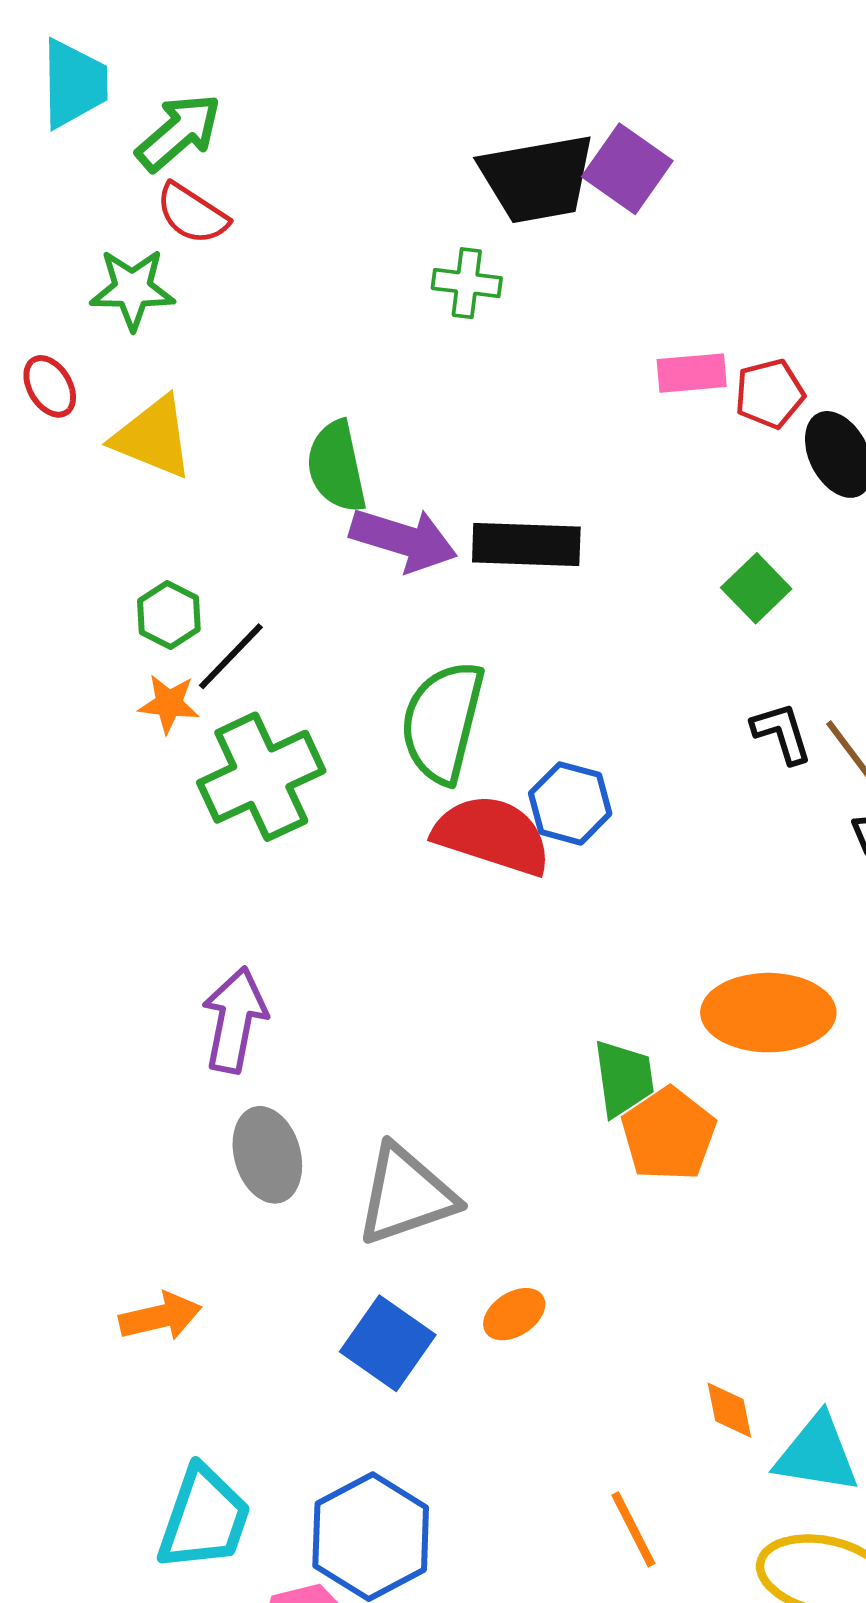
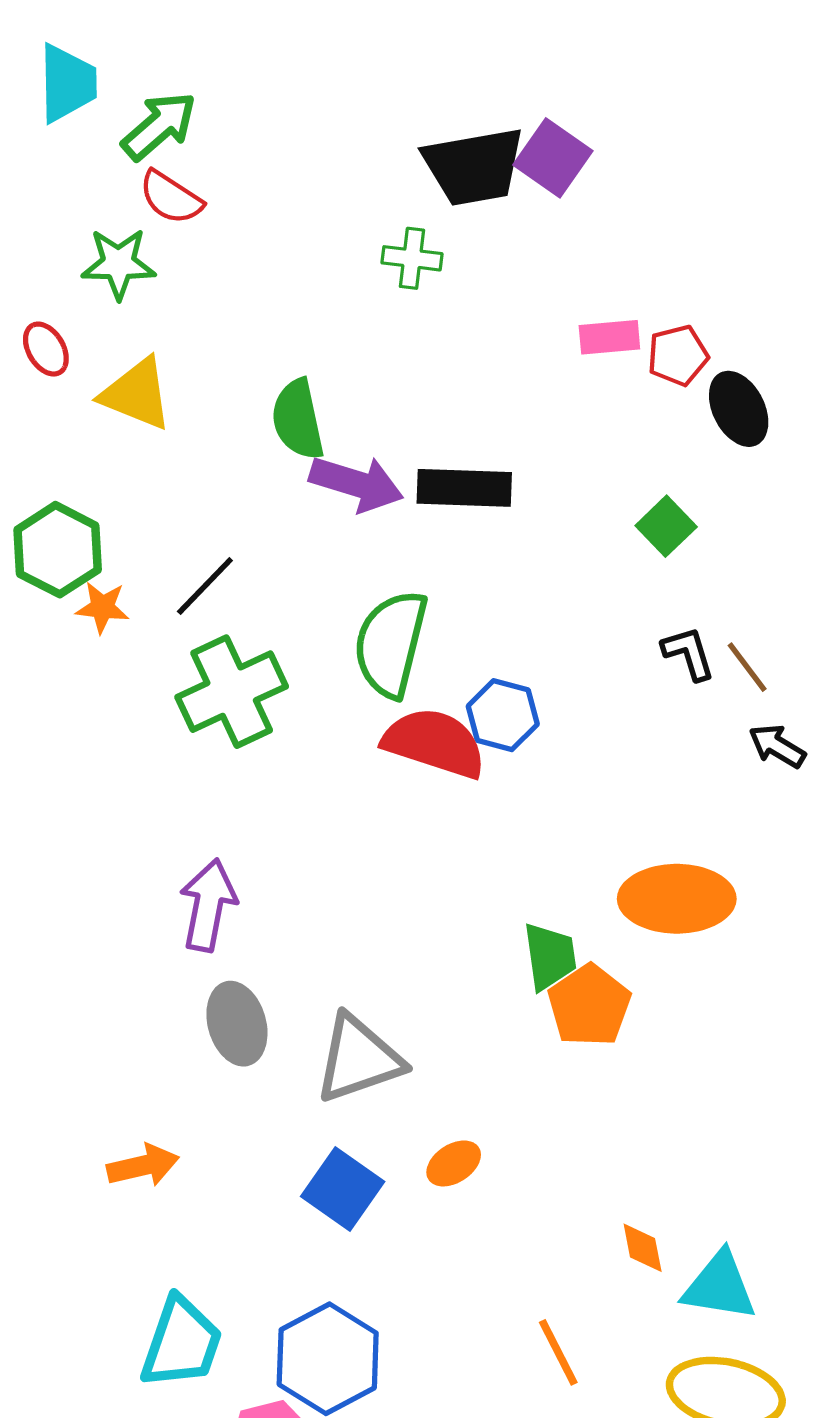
green hexagon: (169, 615) -> (58, 550), moved, size x1.6
orange star: (169, 704) -> (102, 607), moved

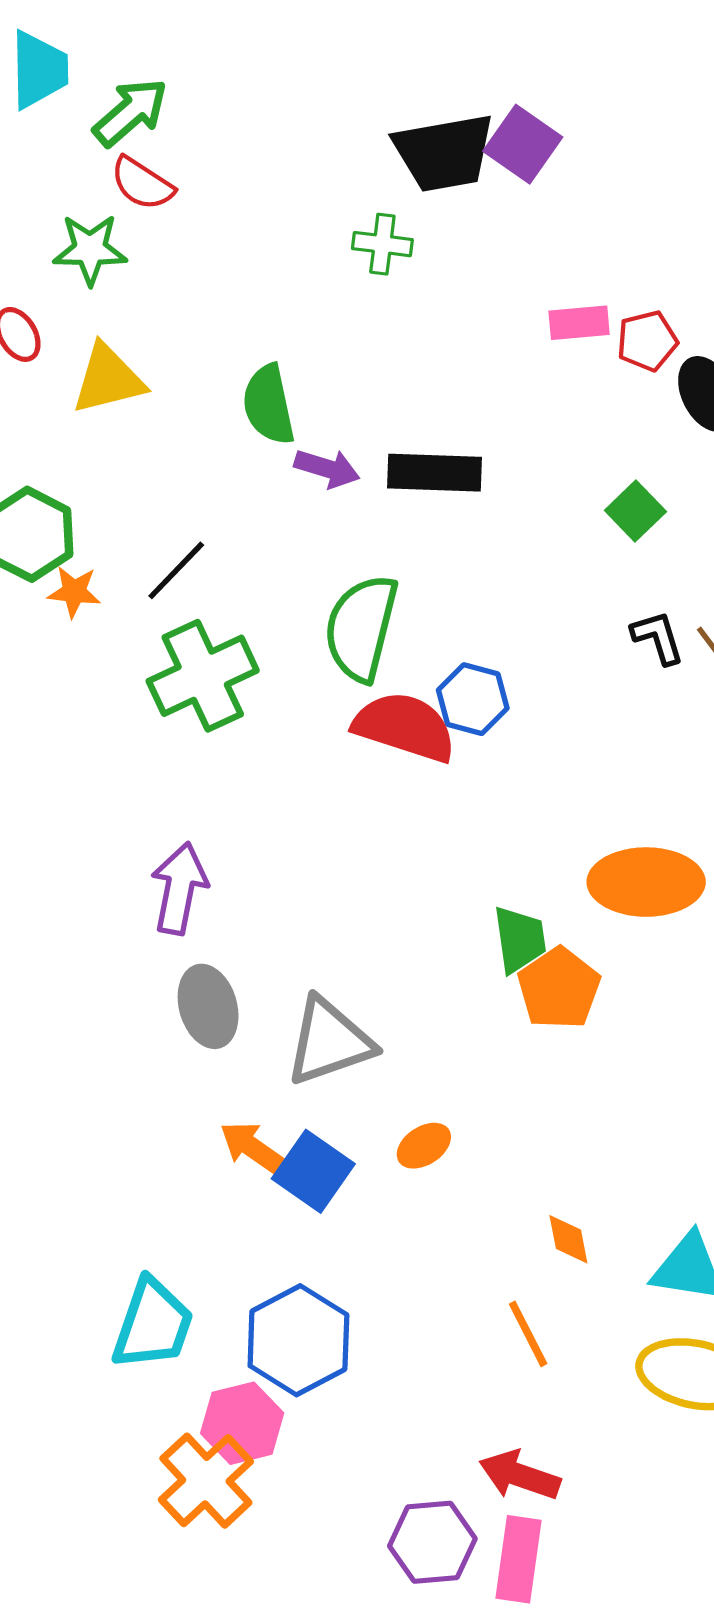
yellow triangle: (137, 394) -> (108, 379), turned -36
purple arrow: (357, 484) -> (327, 468), size x0.7
orange arrow: (143, 1166) -> (253, 1148), moved, turned -132
orange diamond: (643, 1248) -> (568, 1239), moved

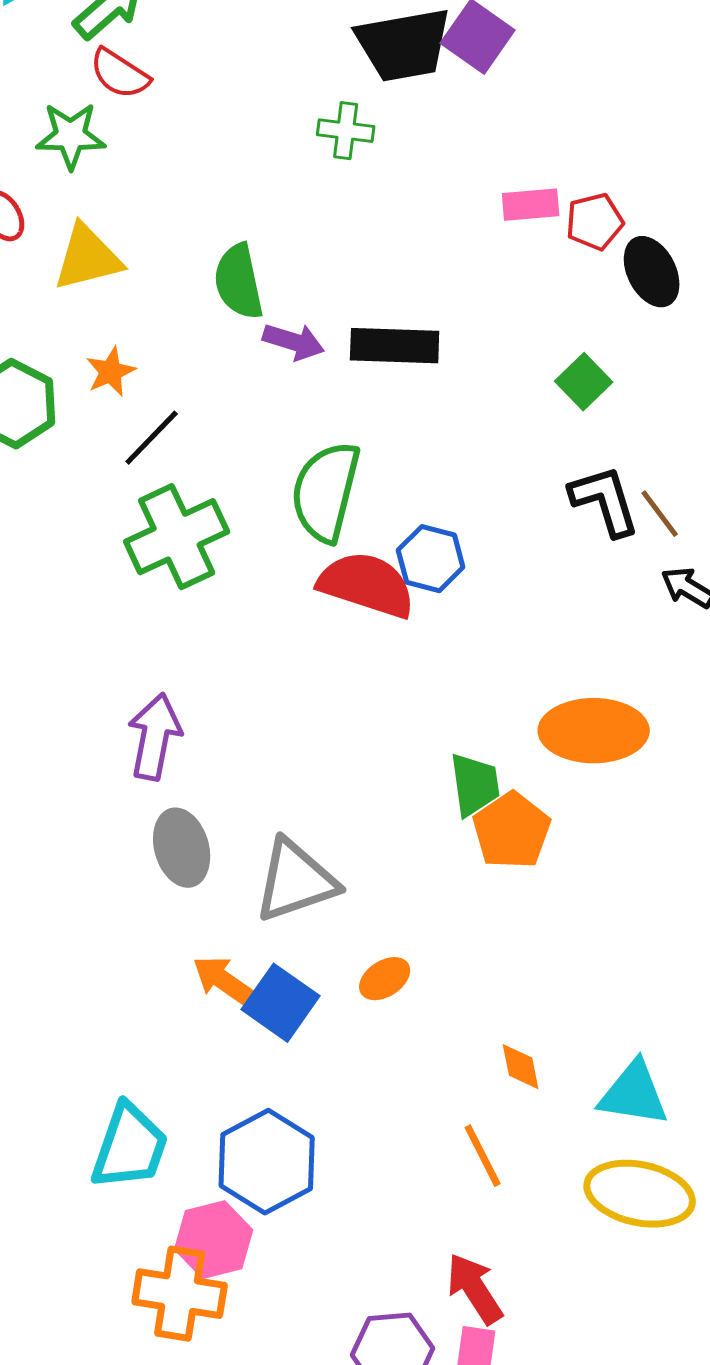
orange star: (74, 592) -> (111, 372), moved, turned -30
black L-shape: (658, 637) -> (605, 501), size x1.4
red arrow: (520, 1475) -> (475, 1289), turned 38
orange cross: (206, 1481) -> (180, 1294), turned -38

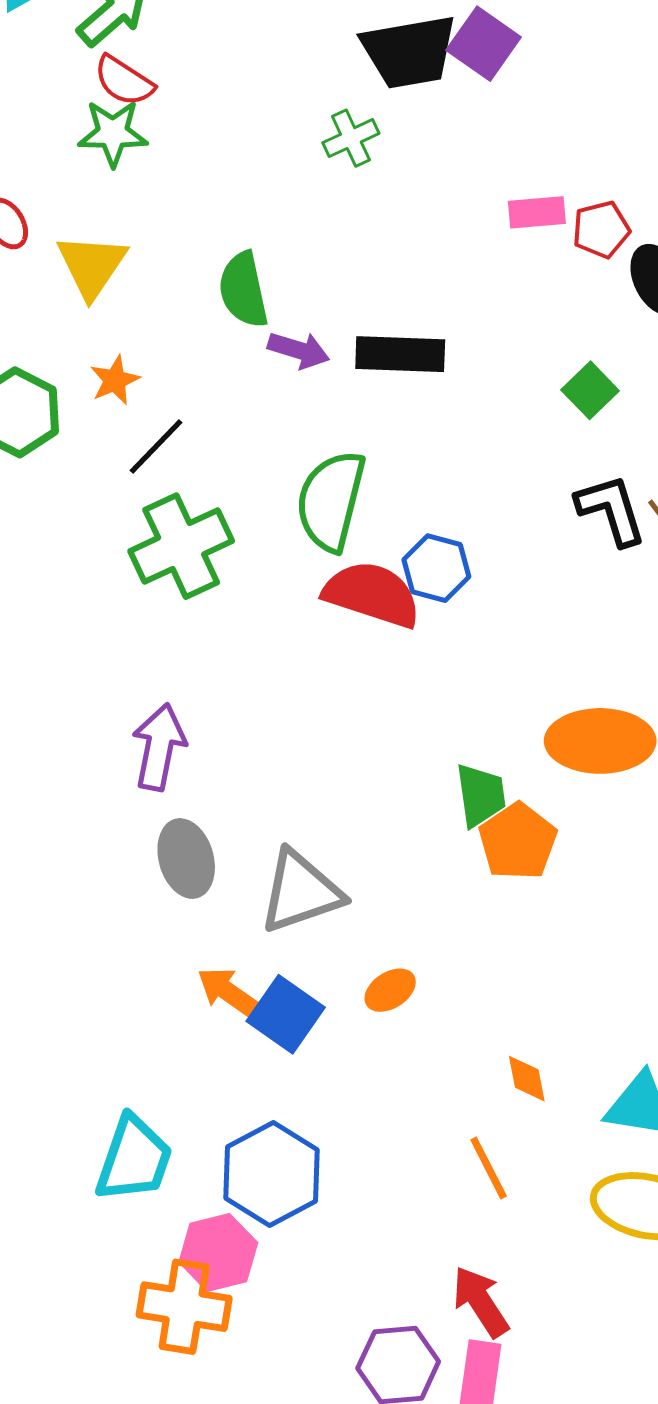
green cross: (346, 131) -> (351, 138), turned -32
green star: (71, 136) -> (113, 133), moved
yellow triangle: (88, 258) -> (92, 266), turned -42

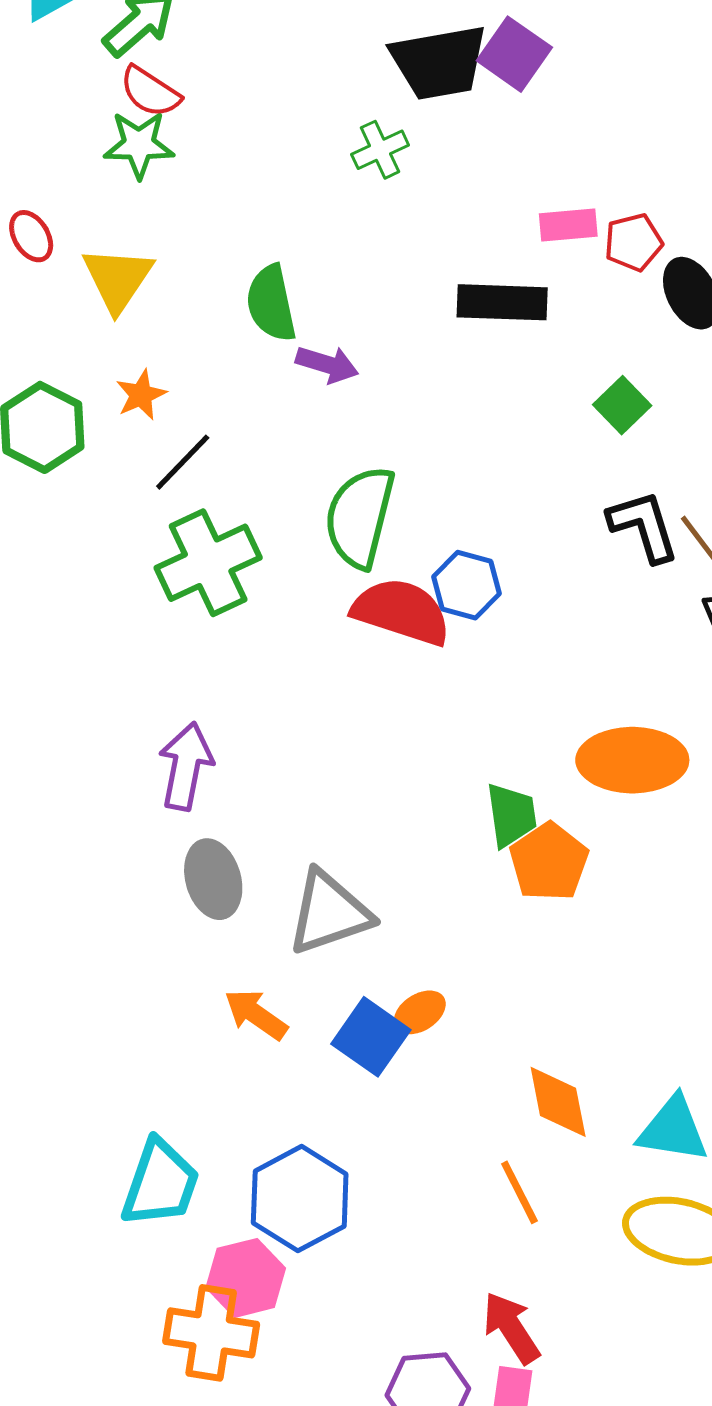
black rectangle: (400, 354) -> (502, 302), moved
blue square: (286, 1014) -> (371, 1037), moved
orange diamond: (527, 1079) -> (558, 1102), size x1.5

